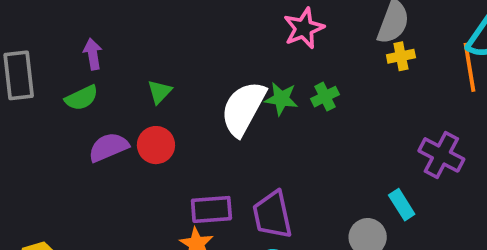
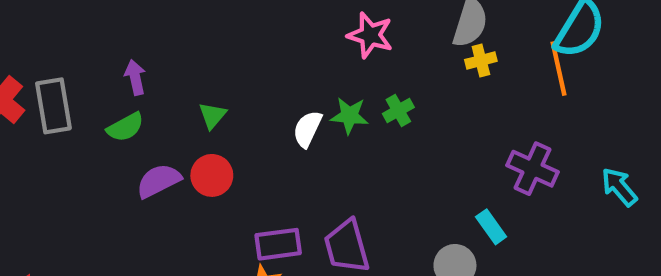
pink star: (304, 28) -> (370, 35), turned -30
white semicircle: (243, 108) -> (307, 129), size x0.6

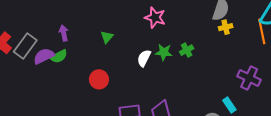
pink star: (370, 35) -> (155, 18), moved
gray rectangle: (53, 106) -> (25, 46), turned 45
green triangle: (212, 115) -> (107, 37), moved
purple semicircle: (159, 181) -> (44, 56), moved

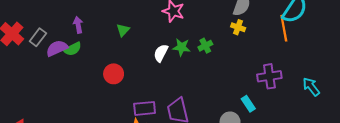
yellow cross: (226, 27) -> (238, 27), moved, turned 32
gray rectangle: (25, 46) -> (38, 37), size x0.7
purple cross: (249, 78) -> (269, 76), turned -35

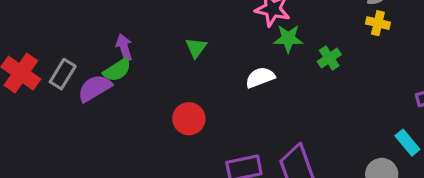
green star: (181, 47) -> (288, 39), moved
green semicircle: (72, 49) -> (117, 70), moved
white semicircle: (161, 53) -> (260, 77), turned 48

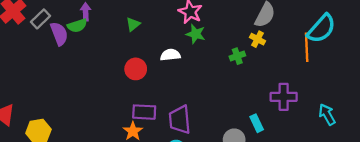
green cross: (329, 58) -> (237, 56), moved
purple semicircle: (95, 88) -> (59, 34), turned 85
red circle: (189, 119) -> (136, 69), moved

